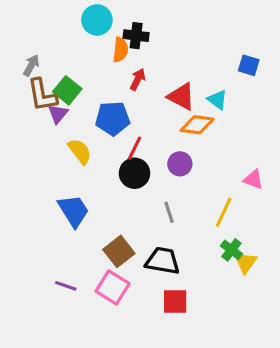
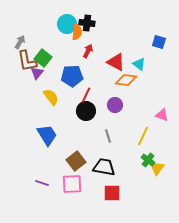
cyan circle: (97, 20) -> (67, 24), moved
pink square: (113, 287) -> (72, 184), turned -35

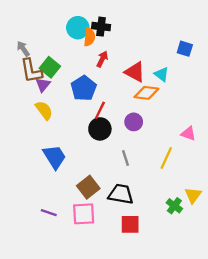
gray arrow: (20, 42) -> (23, 49), turned -64
blue pentagon: (72, 76) -> (84, 88), turned -30
yellow semicircle: (51, 97) -> (44, 110), moved
green cross: (148, 160) -> (174, 206), moved
yellow triangle: (157, 168) -> (193, 195), moved

